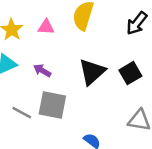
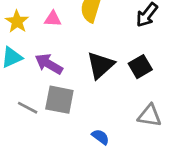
purple arrow: (42, 71) -> (49, 64), size x1.5

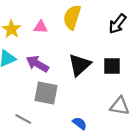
black square: (140, 67) -> (112, 66), turned 30
gray line: (28, 108) -> (23, 119), moved

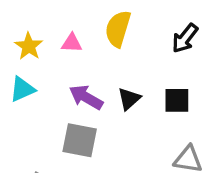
purple arrow: (37, 64) -> (86, 97), moved
black triangle: (80, 65) -> (129, 99), size x0.7

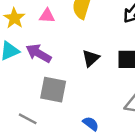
purple arrow: (86, 97) -> (39, 53), moved

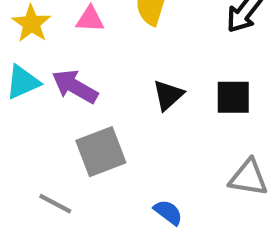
gray square: (53, 90) -> (101, 152), turned -32

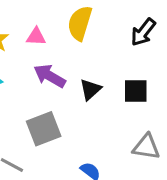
purple arrow: (75, 86) -> (50, 76), moved

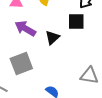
black square: (136, 91) -> (76, 21), moved

